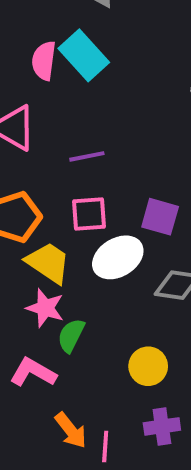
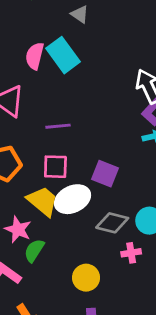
yellow trapezoid: (48, 263) -> (43, 201), moved

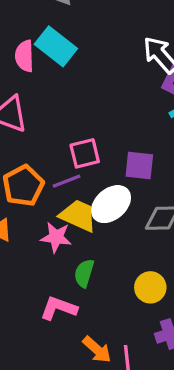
purple line: (58, 126) -> (67, 181), moved
pink square: (55, 167) -> (85, 153), moved
pink star: (18, 229) -> (56, 237), moved

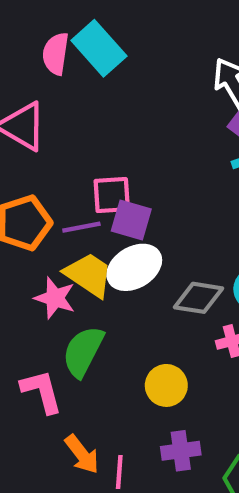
purple square: (139, 166) -> (131, 220), moved
green semicircle: (84, 273) -> (83, 351), size x1.4
pink L-shape: (59, 308) -> (42, 391), turned 45

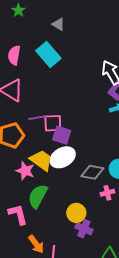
pink semicircle: (56, 54) -> (14, 55), moved
purple line: (81, 227) -> (37, 118), moved
purple cross: (181, 451) -> (84, 229), moved, turned 30

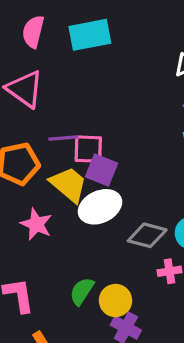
cyan rectangle: (48, 54) -> (90, 35), turned -65
yellow trapezoid: (41, 160) -> (69, 184), moved
green semicircle: (38, 196) -> (82, 291), moved, size x0.7

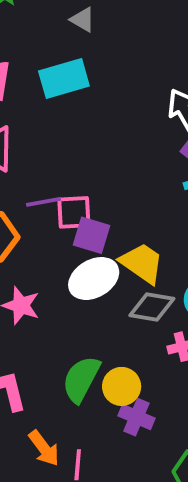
yellow trapezoid: (69, 184) -> (142, 263), moved
green semicircle: (82, 291) -> (81, 379), size x1.4

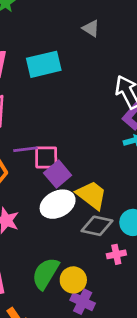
gray triangle: (83, 20) -> (91, 28), moved
purple square: (92, 235) -> (58, 174), turned 30

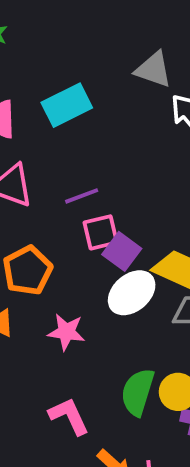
gray triangle: (91, 28) -> (154, 70), moved, size x1.5
purple line: (25, 149) -> (82, 196), moved

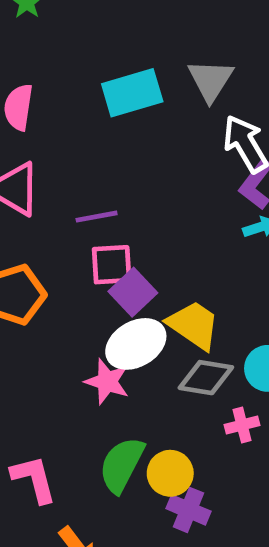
gray triangle: (154, 70) -> (211, 80), turned 33
cyan rectangle: (67, 105) -> (132, 93), moved
pink star: (66, 332) -> (107, 382), moved

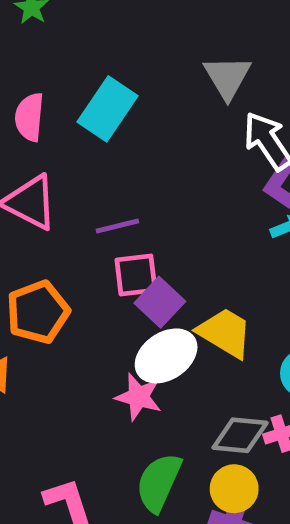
cyan rectangle: (132, 93) -> (107, 109), moved, turned -36
gray diamond: (206, 378) -> (240, 435), moved
yellow circle: (170, 473) -> (234, 489), moved

